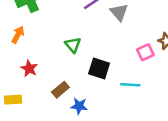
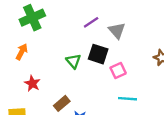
pink square: (145, 52) -> (118, 71), moved
black square: (99, 68) -> (98, 54), moved

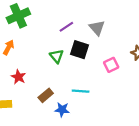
purple line: (91, 22) -> (66, 27), moved
pink square: (118, 71) -> (111, 65), moved
cyan line: (127, 99) -> (81, 91), moved

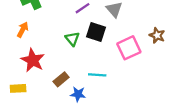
pink square: (111, 65) -> (129, 48), size x1.5
red star: (18, 77) -> (33, 60), size x1.5

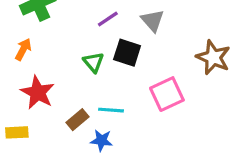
brown star: (157, 35) -> (213, 57), size x1.5
pink square: (129, 48) -> (167, 94), moved
cyan line: (97, 75) -> (111, 110), moved

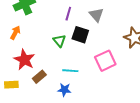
purple line: (108, 19) -> (68, 14), turned -40
brown rectangle: (78, 120) -> (39, 77), moved

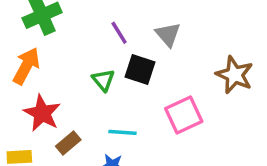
purple line: (68, 14) -> (119, 33), turned -48
orange arrow: (15, 33) -> (26, 66), size x1.5

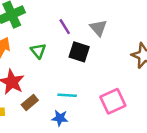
green triangle: (103, 80) -> (38, 51), moved
pink square: (184, 115) -> (113, 101), moved

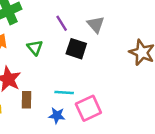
pink square: (113, 101) -> (88, 108), moved
brown rectangle: (30, 102) -> (26, 100), turned -49

